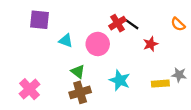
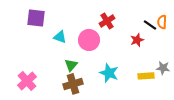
black line: (132, 24) -> (150, 25), moved
orange semicircle: (178, 24) -> (162, 22), turned 48
green triangle: (78, 71) -> (71, 65), turned 32

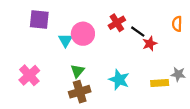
black line: (150, 25) -> (138, 32), moved
cyan triangle: (60, 37) -> (65, 40), turned 40
pink circle: (89, 40) -> (83, 34), moved
pink cross: (27, 81) -> (29, 75), moved

